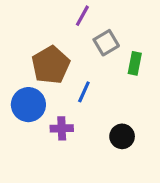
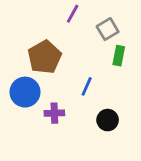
gray square: (106, 43) -> (108, 29), moved
blue line: (84, 92) -> (87, 86), moved

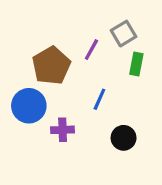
purple line: (73, 14) -> (91, 50), moved

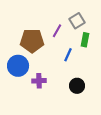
brown pentagon: (51, 66) -> (32, 41), turned 30
blue line: (99, 99) -> (68, 55), moved

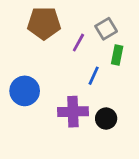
brown pentagon: (32, 41) -> (44, 23), moved
purple cross: (39, 81) -> (73, 112), moved, size x1.5

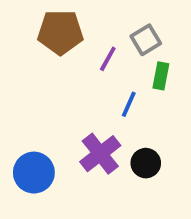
blue circle: (25, 91) -> (34, 173), moved
purple cross: (73, 112) -> (100, 154), turned -36

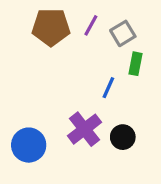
purple line: (108, 59) -> (91, 25), moved

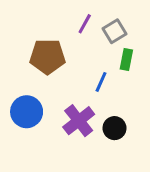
brown pentagon: (51, 27) -> (47, 57), moved
blue circle: (29, 145) -> (27, 112), moved

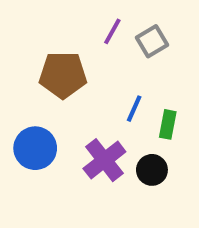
green rectangle: (126, 60) -> (168, 124), moved

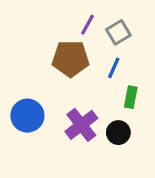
brown pentagon: (63, 75) -> (71, 59), moved
blue line: (134, 109) -> (114, 68), moved

